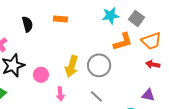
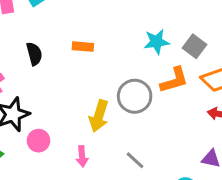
gray circle: (99, 65) -> (135, 96), moved
pink circle: (41, 75) -> (39, 141), moved

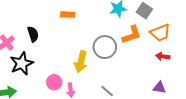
black semicircle: (34, 54) -> (33, 34), moved
pink circle: (39, 141) -> (54, 82), moved

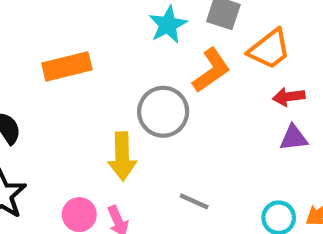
orange rectangle: (68, 15) -> (67, 66), size x1.5
purple triangle: (159, 88) -> (294, 138), moved

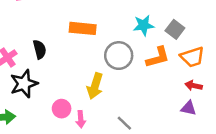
gray circle: (163, 112) -> (119, 56), moved

